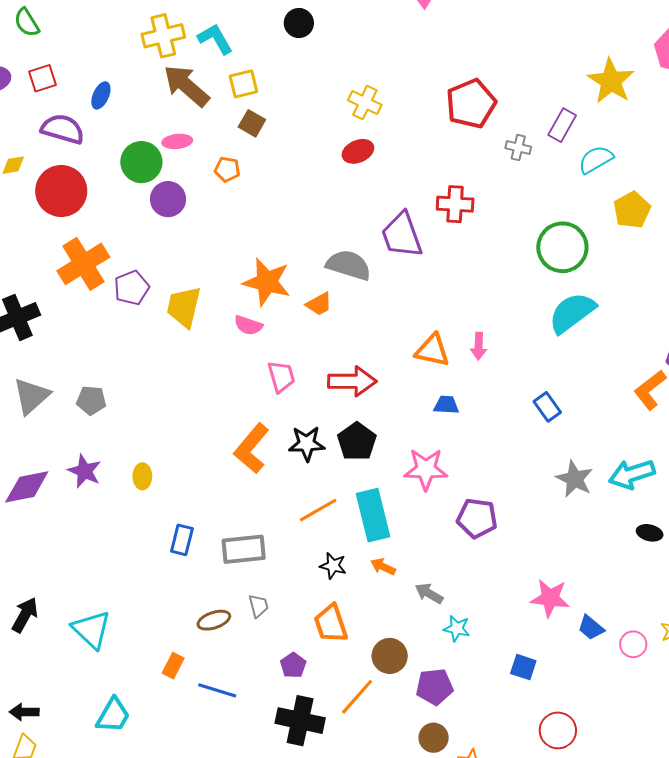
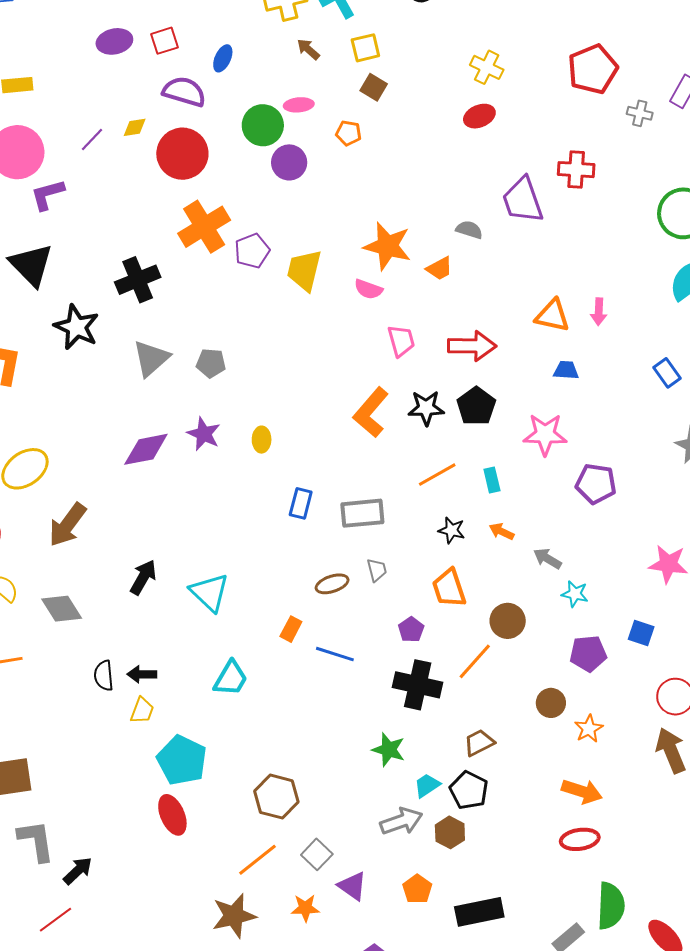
brown arrow: (186, 86) -> (308, 49), size x0.5
gray semicircle: (349, 265) -> (469, 230), size x0.6
cyan rectangle: (373, 515) -> (492, 480), size x0.5
purple pentagon: (434, 687) -> (588, 654), moved

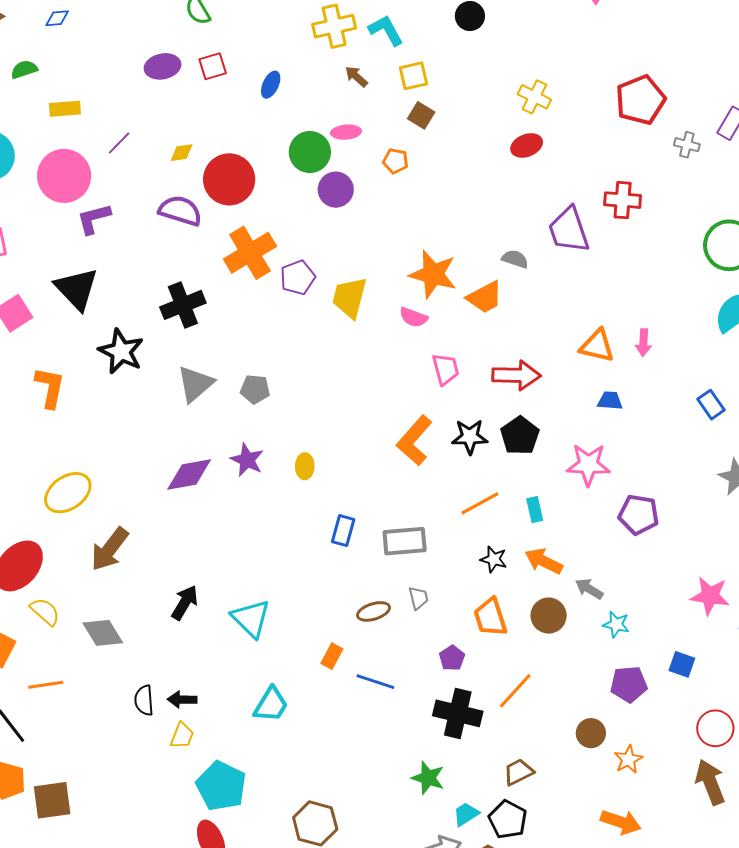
purple semicircle: (184, 92) -> (180, 211), moved
purple line: (92, 140) -> (119, 143), moved
orange trapezoid: (439, 268) -> (485, 297), size x1.4
orange arrow: (502, 532) -> (544, 561), size x1.5
brown circle: (508, 621) -> (549, 616), moved

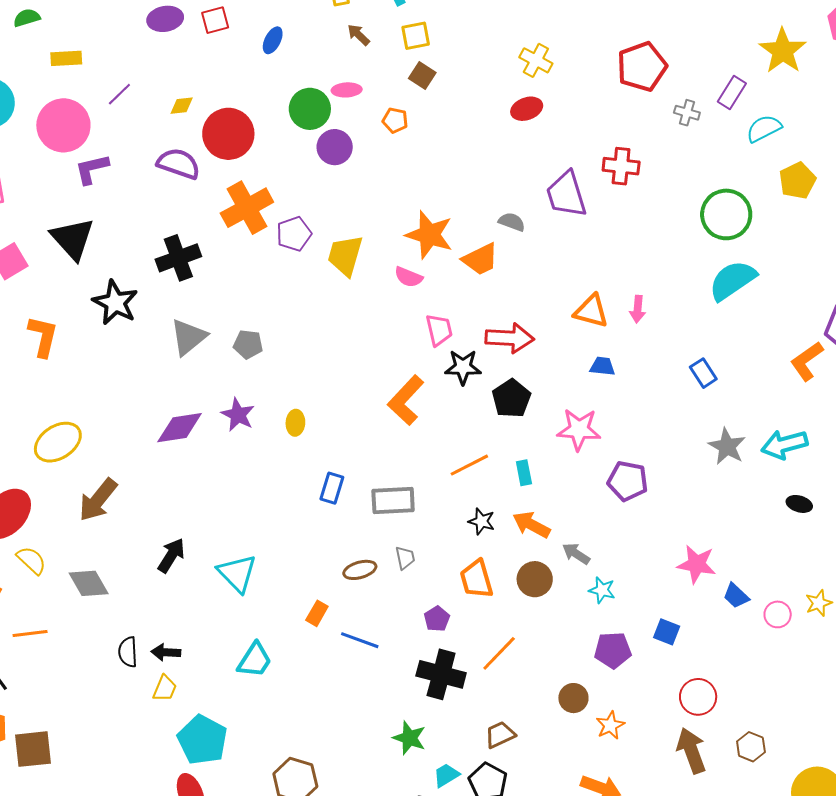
black star: (470, 437) -> (463, 367), moved

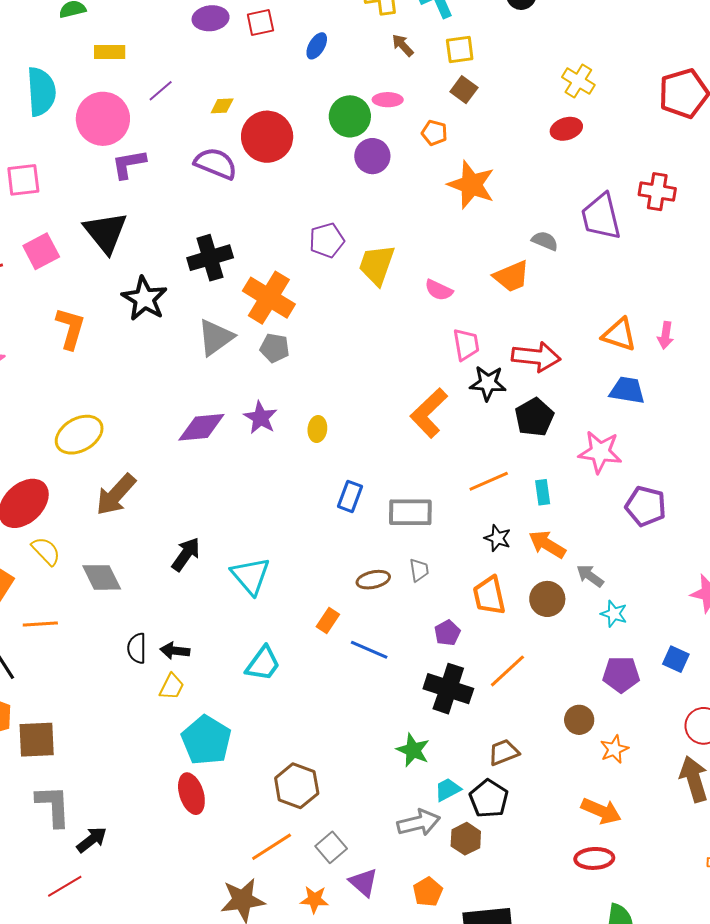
orange cross: (247, 208) -> (269, 298), moved, turned -33
orange star: (429, 235) -> (471, 185), moved
blue trapezoid: (603, 366) -> (627, 390), size x1.4

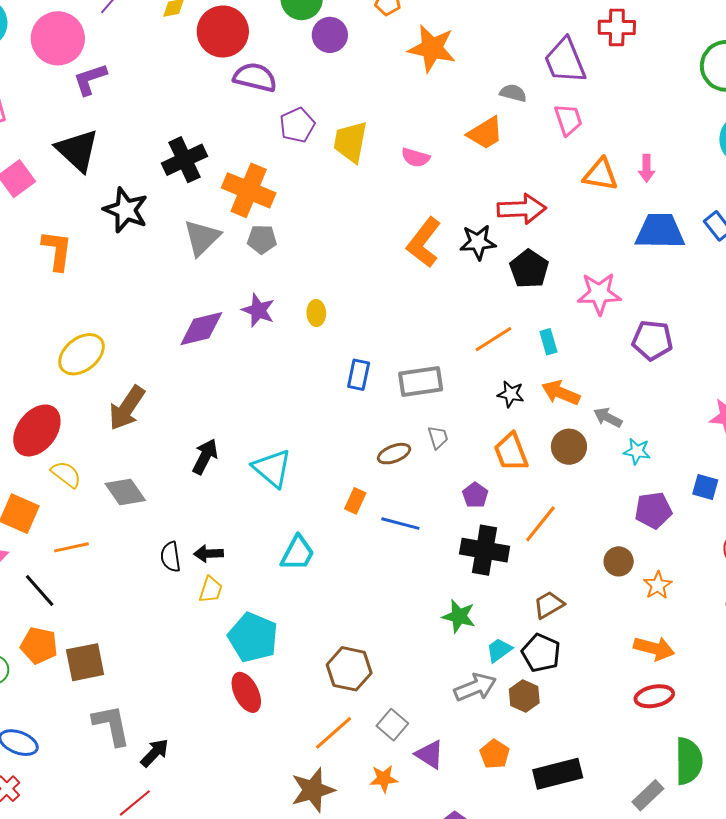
purple semicircle: (216, 164) -> (255, 77), moved
pink trapezoid: (466, 345) -> (568, 120), moved
blue trapezoid: (627, 390) -> (660, 231), moved, size x1.4
orange L-shape: (429, 413) -> (424, 242), moved

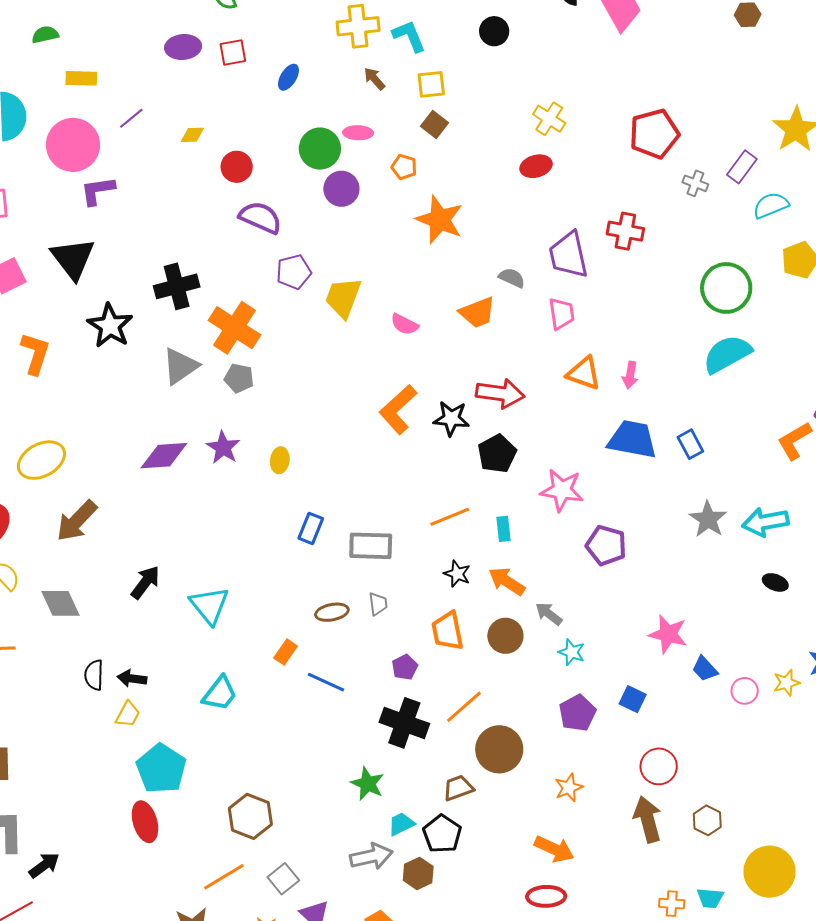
red circle: (223, 31) -> (237, 167), size x0.6
purple pentagon: (653, 510) -> (577, 713), turned -30
brown circle: (619, 561) -> (499, 749), moved, size x1.6

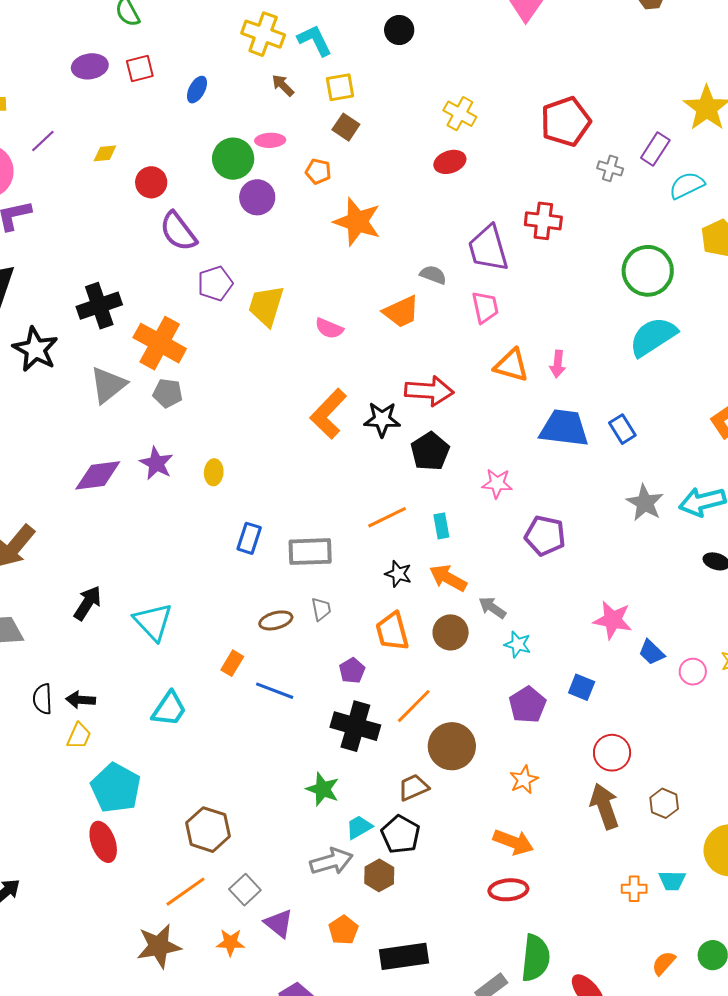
yellow cross: (358, 26) -> (263, 34), turned 30
purple semicircle: (260, 218) -> (178, 231), turned -147
pink star: (562, 490) -> (497, 483), size x0.7

